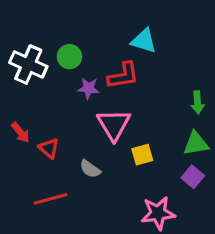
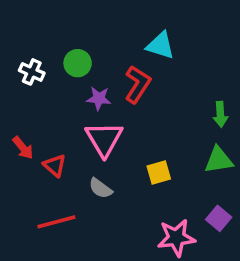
white cross: (28, 65) -> (32, 72), size x0.6
red L-shape: (123, 76) -> (138, 84), turned -48
pink triangle: (114, 125) -> (104, 139), moved
purple square: (193, 177) -> (219, 218), moved

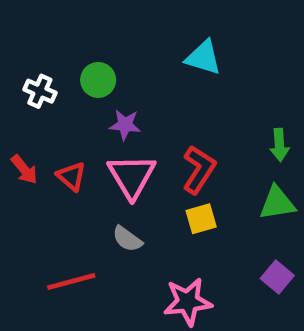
red L-shape: (138, 84) -> (199, 170), moved
red arrow: (23, 148) -> (24, 170), moved
red triangle: (55, 165) -> (71, 176), moved
pink star: (176, 238) -> (188, 302), moved

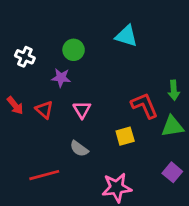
green circle: (98, 80) -> (74, 50), moved
purple star: (125, 125) -> (61, 78), moved
red L-shape: (199, 170) -> (145, 106), moved, turned -56
pink triangle: (132, 176) -> (82, 110), size x0.6

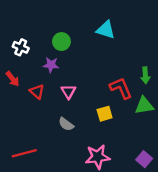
red arrow: (15, 106) -> (13, 79), moved
purple square: (172, 172) -> (144, 159), moved
red line: (44, 175) -> (24, 153), moved

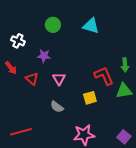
green circle: (61, 42) -> (53, 25), moved

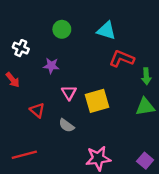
red L-shape: (104, 76) -> (122, 59), moved, turned -45
red triangle: (32, 79) -> (37, 110), moved
yellow square: (90, 98) -> (97, 101), moved, size x1.5

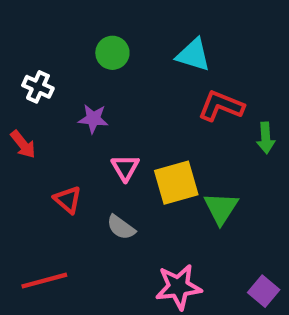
green triangle: (145, 107) -> (221, 208), moved, turned -48

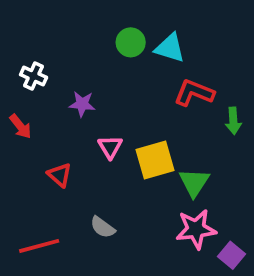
green circle: (112, 53) -> (131, 42), moved
gray semicircle: (121, 227) -> (103, 227), moved
pink star: (178, 287) -> (196, 229), moved

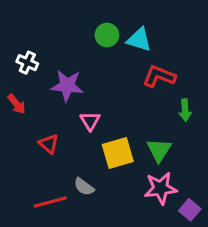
purple star: (82, 104) -> (67, 86), size x1.5
green arrow: (233, 121) -> (185, 110), moved
yellow square: (155, 160) -> (118, 153), moved
red line: (39, 246) -> (50, 202), moved

